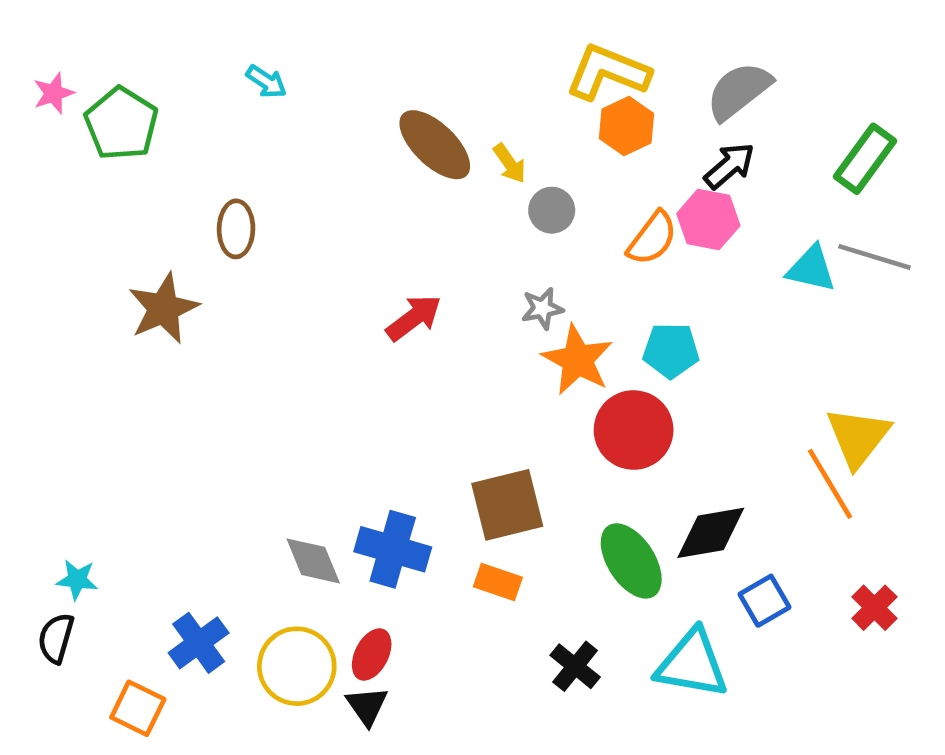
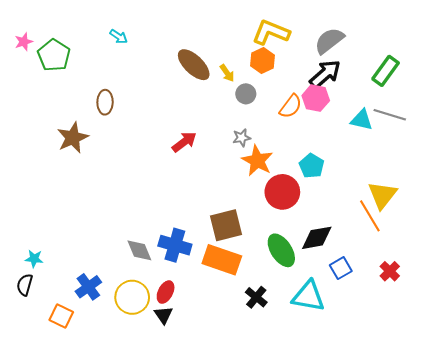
orange hexagon: (627, 126) -> (263, 60), moved
black arrow: (729, 166) -> (325, 74), size x1.4
cyan pentagon: (671, 350) -> (312, 166), moved, turned 30
orange rectangle: (498, 582) -> (222, 260), size x1.8

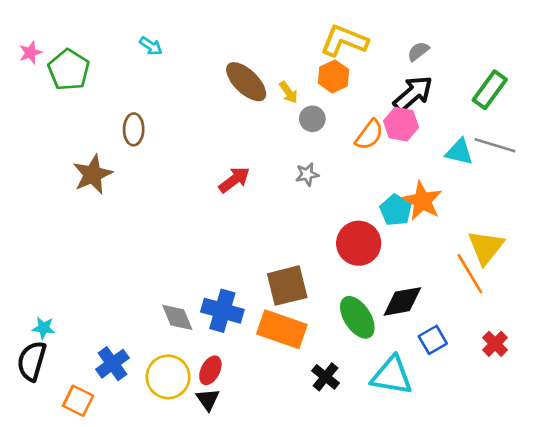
gray semicircle: (329, 41) -> (418, 51), size x0.6
orange star: (257, 161) -> (422, 201), moved
black semicircle: (25, 285) -> (32, 361), size x1.4

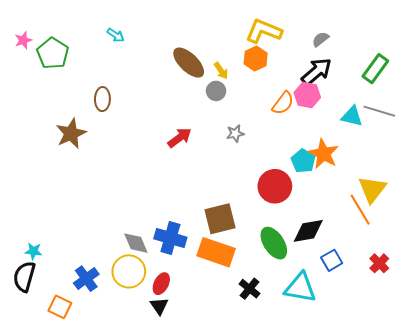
gray circle: (312, 119) -> (216, 91), moved
yellow circle: (168, 377) -> (129, 271), moved

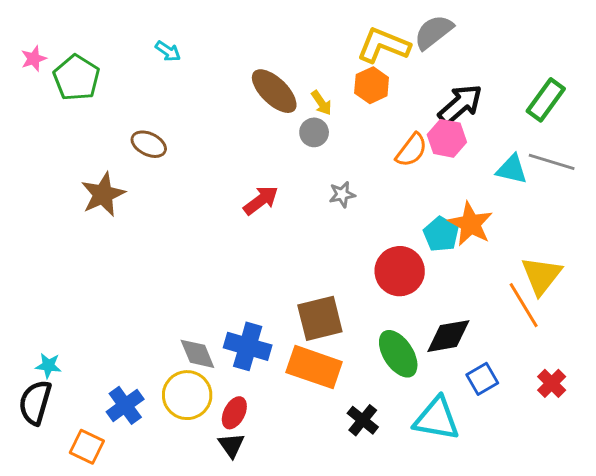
gray semicircle: (320, 39) -> (434, 32), moved, size x1.6
brown ellipse: (102, 99) -> (149, 144), turned -65

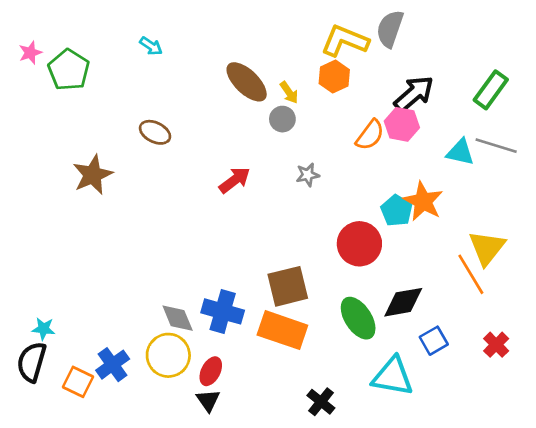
gray semicircle: (434, 32) -> (390, 29), turned -33
brown ellipse: (149, 144) -> (155, 132), moved
black cross: (363, 420) -> (321, 402), moved
orange square: (87, 447) -> (78, 382), moved

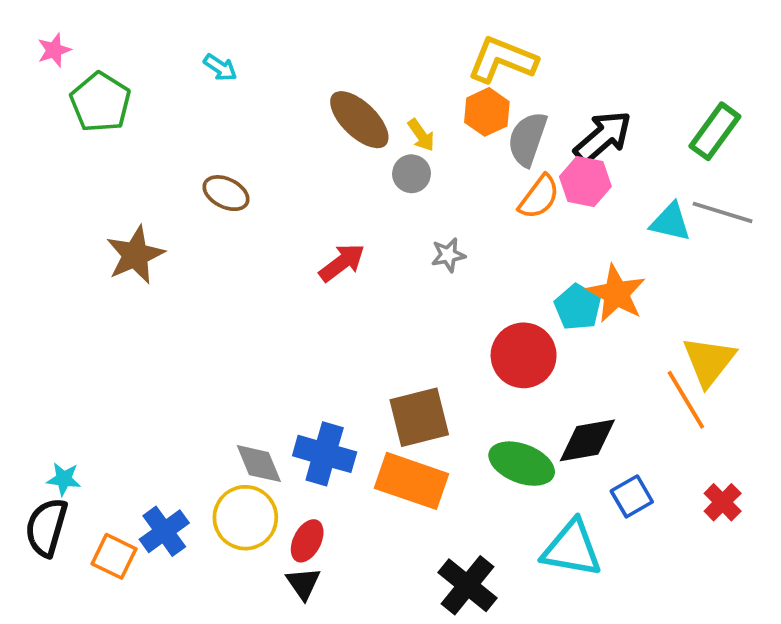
gray semicircle: (390, 29) -> (527, 139), moved
pink star: (30, 53) -> (54, 50), moved
green ellipse: (358, 318) -> (522, 464), turned -36
black cross: (321, 402) -> (468, 585), size x1.4

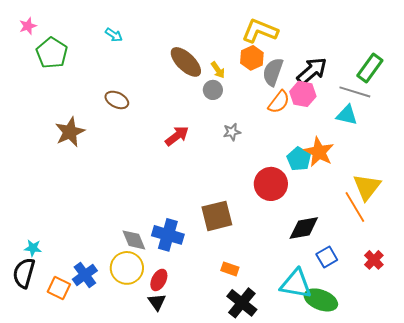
gray line: (723, 212) -> (355, 92), moved
green ellipse: (522, 464) -> (321, 300), moved
orange rectangle: (412, 481) -> (230, 269), moved, size x0.5

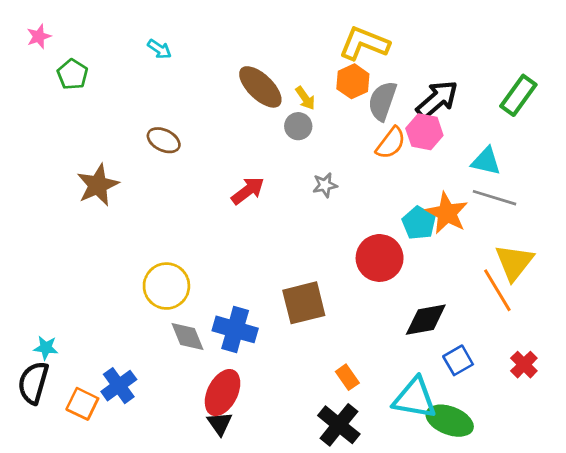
green pentagon: (52, 53) -> (73, 74), size x0.7
gray line: (355, 92) -> (495, 198), moved
yellow circle: (127, 268) -> (166, 286), moved
orange rectangle: (230, 269) -> (347, 377), moved, turned 36
red ellipse: (159, 280) -> (223, 393), size x1.5

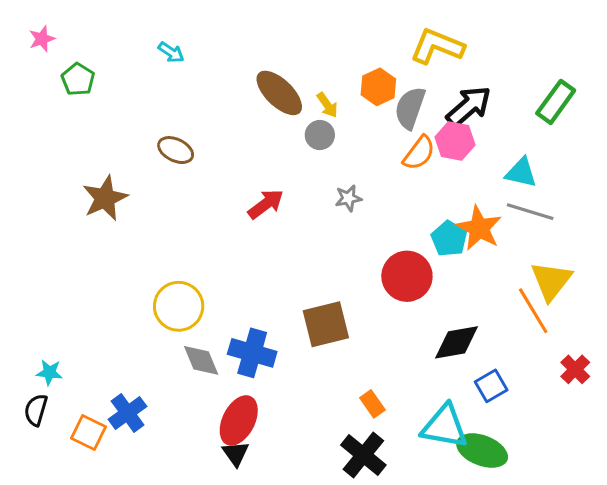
yellow L-shape: (364, 43) -> (437, 46), moved
red cross: (524, 365) -> (575, 369), moved
black semicircle: (33, 383) -> (36, 410), size x0.7

